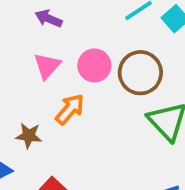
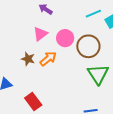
brown star: (29, 136) -> (28, 59), moved

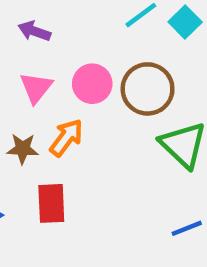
red rectangle: (33, 101) -> (51, 203), moved, turned 48

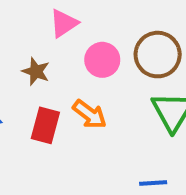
pink circle: (92, 84) -> (102, 60), moved
orange arrow: (66, 138) -> (90, 114), moved, turned 72

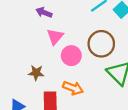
pink triangle: (64, 23) -> (55, 37), moved

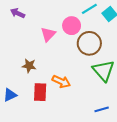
purple arrow: (44, 12) -> (18, 13), moved
pink circle: (71, 56) -> (72, 26), moved

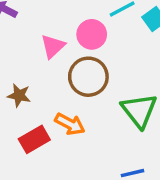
brown circle: (89, 43) -> (88, 77), moved
red rectangle: (40, 92) -> (34, 139), turned 54

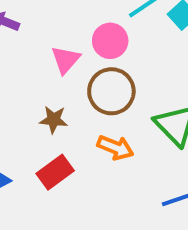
brown star: (19, 95) -> (54, 120), moved
orange arrow: (70, 124) -> (115, 148), moved

